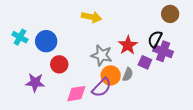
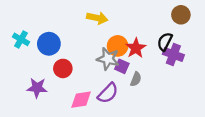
purple square: (145, 62) -> (122, 66), moved
orange circle: (111, 75) -> (118, 46), moved

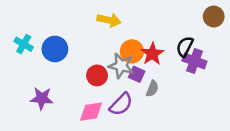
brown circle: (181, 15) -> (214, 17), moved
red circle: (63, 68) -> (97, 75), moved

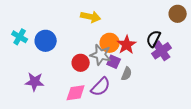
purple cross: (194, 61) -> (162, 51), turned 36

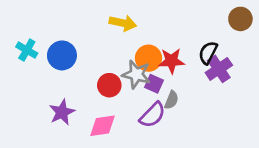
red star: (127, 45) -> (171, 61), turned 30
purple star: (35, 82) -> (62, 112), moved, turned -30
purple semicircle: (101, 87) -> (153, 115), moved

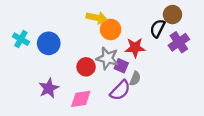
brown circle: (240, 19) -> (172, 15), moved
black semicircle: (208, 53) -> (158, 28), moved
orange circle: (148, 58) -> (111, 29), moved
purple cross: (219, 69) -> (179, 42), moved

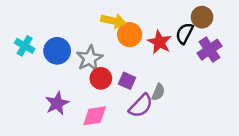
red star: (135, 48) -> (160, 42), moved, turned 30
gray star: (107, 58) -> (90, 58), moved, turned 30
purple square: (121, 66) -> (127, 81), moved

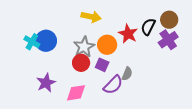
brown circle: (202, 17) -> (169, 20), moved
orange circle: (130, 35) -> (107, 45), moved
cyan cross: (25, 46) -> (32, 42), moved
gray star: (90, 58) -> (84, 47), moved

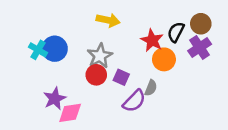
orange circle: (107, 45) -> (164, 59), moved
pink diamond: (76, 93) -> (70, 113), moved

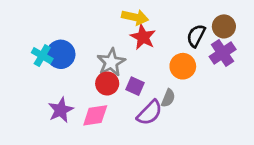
yellow arrow: (108, 20) -> (135, 17), moved
red star: (152, 40) -> (143, 37), moved
pink diamond: (70, 113) -> (95, 115), moved

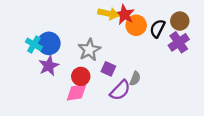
red star: (143, 37) -> (124, 15), moved
orange circle: (183, 66) -> (136, 25), moved
red circle: (107, 83) -> (81, 76), moved
purple star: (61, 110) -> (49, 66), moved

